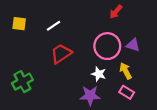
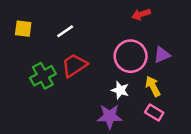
red arrow: (116, 12) -> (141, 14), turned 32
purple triangle: (133, 45) -> (162, 55), turned -40
green cross: (22, 82) -> (43, 76), moved

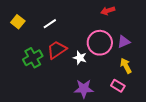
yellow square: (23, 29) -> (18, 22), turned 32
yellow arrow: (153, 86) -> (126, 66), moved
white star: (120, 90) -> (80, 58), moved

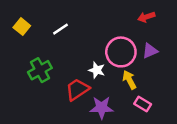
red arrow: (108, 11) -> (146, 17), moved
red trapezoid: (57, 50) -> (77, 89), moved
yellow arrow: (126, 66) -> (129, 80), moved

